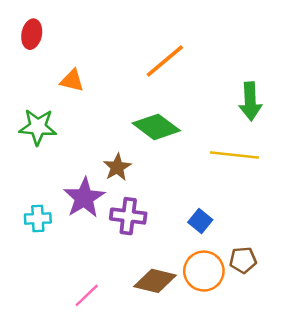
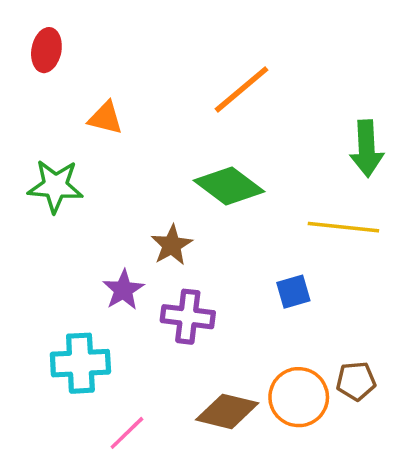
purple star: (84, 198) -> (123, 290), size x0.7
cyan cross: (38, 219) -> (80, 363), moved, size x1.5
blue square: (200, 221) -> (293, 292), moved, turned 35

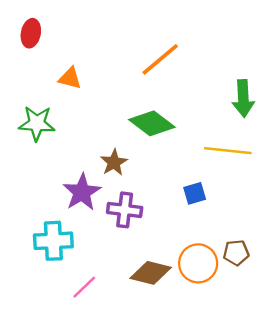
purple star: (123, 290) -> (82, 192), size x1.4

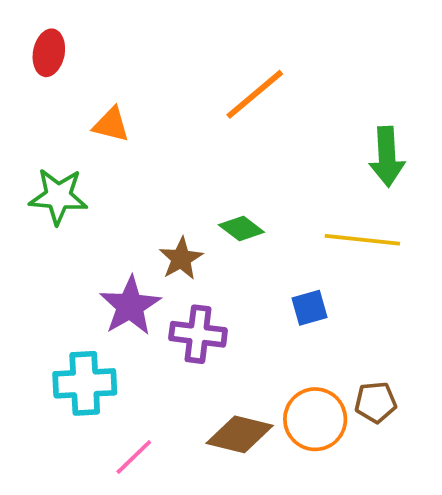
green diamond: (152, 123) -> (241, 228), moved, size x0.6

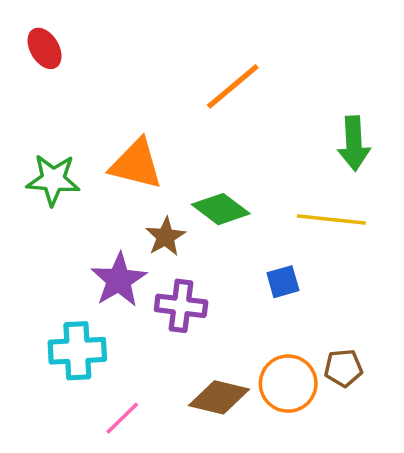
red ellipse: (49, 53) -> (45, 48), turned -42
orange triangle: (111, 125) -> (136, 164), moved, size x1.6
green diamond: (241, 228) -> (221, 209), size x1.4

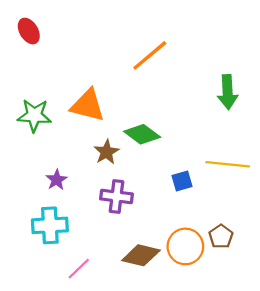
yellow line: (331, 219) -> (228, 164), moved
purple star: (119, 280) -> (57, 180), moved, size x0.6
brown pentagon: (343, 368) -> (221, 236), turned -30

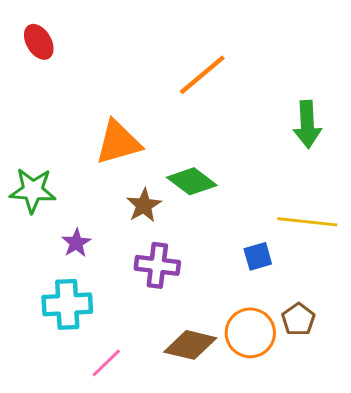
orange triangle: (88, 105) -> (118, 142), turned -30
green star: (34, 115) -> (33, 190), moved
blue square: (182, 181) -> (258, 256), moved

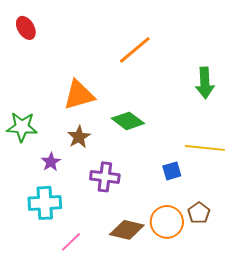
brown star: (144, 205) -> (79, 137), moved

